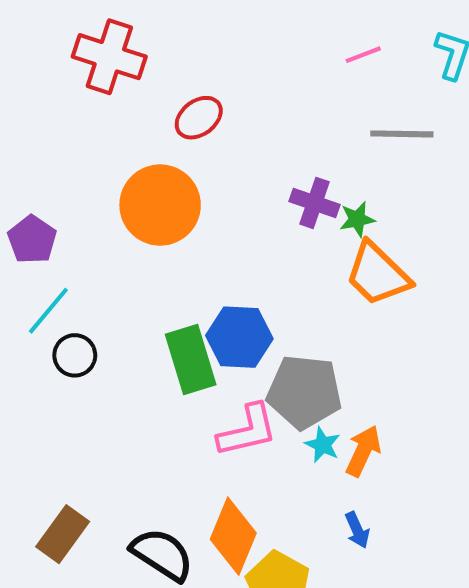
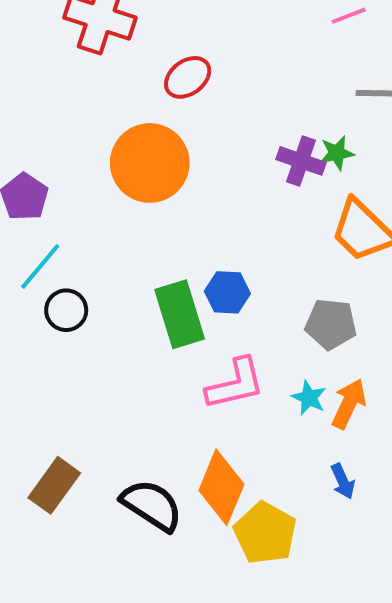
green star: (357, 219) -> (337, 153), moved
blue hexagon: (239, 337) -> (227, 292), size x0.7
gray pentagon: (304, 392) -> (331, 324), moved, size x0.7

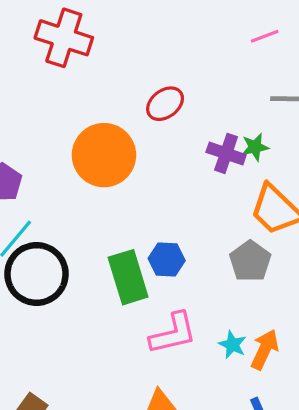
red ellipse: (188, 77) -> (165, 104), moved
black circle: (66, 310) -> (37, 274), size x1.8
gray pentagon: (331, 324) -> (250, 261), moved, turned 30

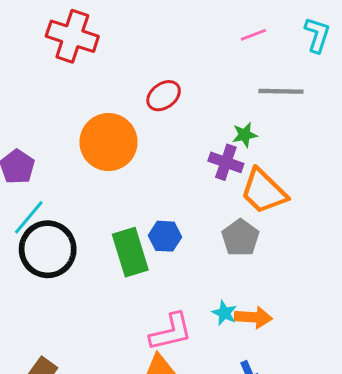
purple cross: (226, 153) -> (226, 162), moved
pink L-shape: (173, 333) -> (171, 332), moved
orange arrow: (265, 349) -> (253, 317), turned 69

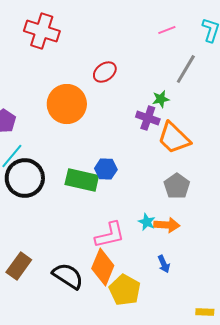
gray line: (281, 91) -> (186, 69), turned -60
gray pentagon: (240, 238) -> (177, 186), moved
green rectangle: (130, 252) -> (82, 180), turned -60

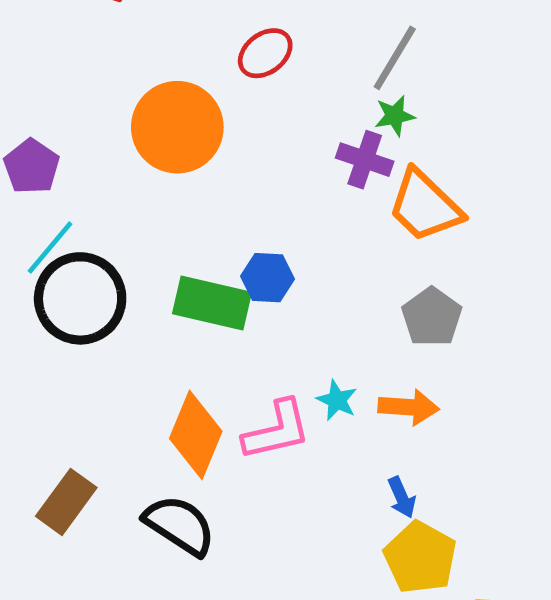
gray line: (186, 69) -> (395, 58), moved
cyan star: (147, 222) -> (337, 400), moved
orange diamond: (103, 267) -> (196, 435), moved
yellow pentagon: (125, 290) -> (420, 558), moved

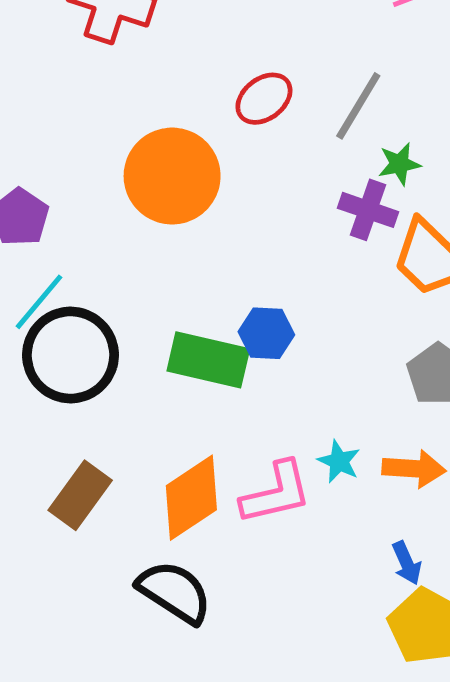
gray line: (395, 58) -> (358, 106), moved
orange diamond: (196, 435) -> (191, 498), turned 34
brown rectangle: (66, 502) -> (80, 495), moved

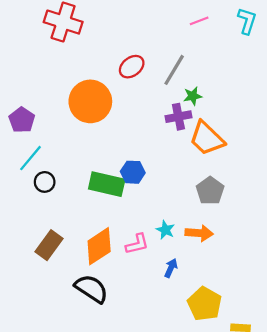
purple cross: (368, 210) -> (178, 117), turned -30
black circle: (71, 355) -> (45, 182), size x0.5
pink L-shape: (276, 493) -> (137, 244), size x0.7
blue arrow: (407, 563) -> (171, 268), moved, turned -132

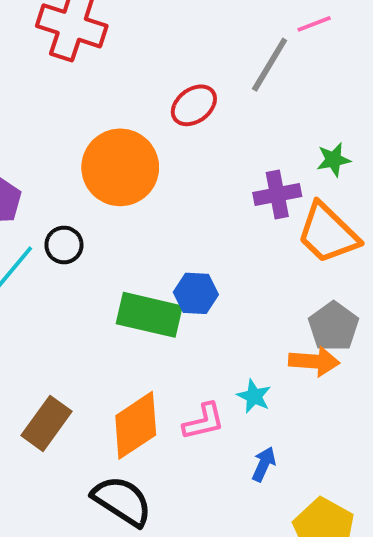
gray line: (174, 70) -> (270, 65), moved
green star: (193, 96) -> (334, 160), moved
black circle: (45, 182) -> (64, 245), moved
orange arrow: (199, 233) -> (314, 361), moved

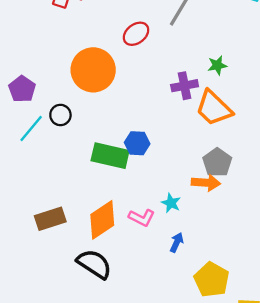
pink L-shape: (204, 421) -> (142, 218), turned 40
brown rectangle: (47, 423) -> (50, 219), turned 36

